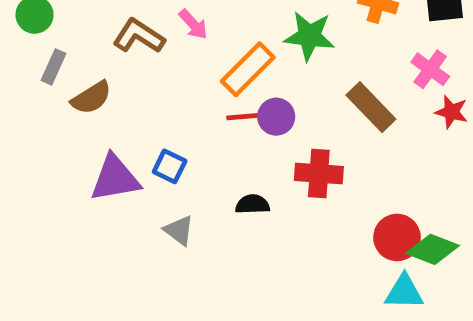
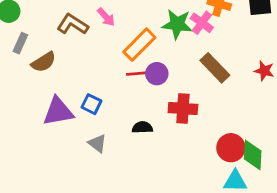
pink cross: (430, 69) -> (202, 23), moved
green diamond: (433, 249) -> (253, 155), turned 72

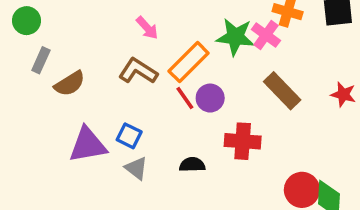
brown L-shape: (73, 24) -> (138, 71), moved
red line: (136, 74) -> (185, 98), turned 60
gray triangle: (97, 143) -> (136, 168), moved

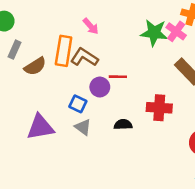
orange rectangle: (189, 62) -> (64, 51), moved, turned -36
red line: (185, 98) -> (118, 77), turned -54
purple circle: (210, 98) -> (100, 87), moved
purple triangle: (88, 145) -> (40, 127), moved

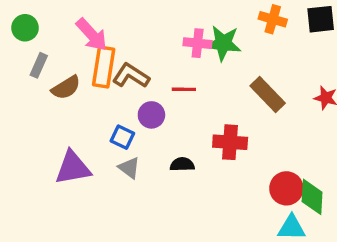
pink arrow: (91, 26) -> (92, 35), moved, size x1.5
pink cross: (176, 31) -> (198, 43), moved, turned -30
red line: (118, 77) -> (184, 89), moved

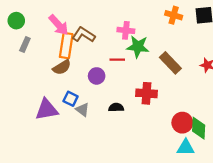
green star: (223, 43) -> (138, 47), moved
brown L-shape: (131, 76) -> (84, 35), moved
brown semicircle: (66, 88) -> (62, 67), moved
blue square: (122, 137) -> (71, 99), moved

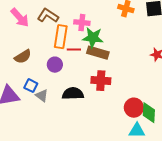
brown L-shape: (84, 35) -> (48, 16), moved
orange rectangle: (66, 46) -> (61, 37), moved
brown rectangle: (170, 63) -> (98, 53), moved, turned -30
black semicircle: (116, 107) -> (73, 94), size x1.5

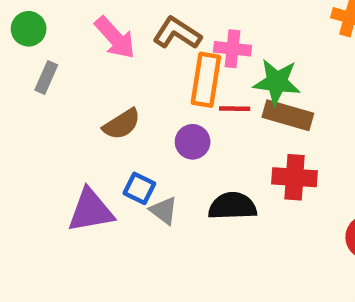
pink cross: (82, 23) -> (232, 49), moved

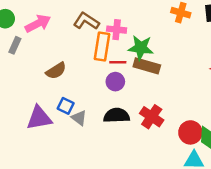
pink arrow: (115, 38) -> (38, 24), moved, turned -75
purple circle: (193, 142) -> (115, 82), moved
red cross: (295, 177) -> (152, 117), moved, turned 30

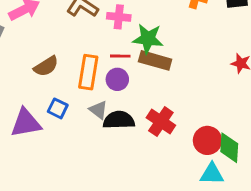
orange rectangle: (102, 47) -> (88, 72), moved
gray triangle: (79, 118) -> (98, 110), moved

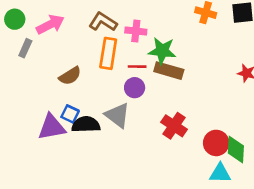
orange rectangle: (88, 72) -> (108, 53), moved
blue square: (58, 108) -> (70, 114), moved
gray triangle: (98, 110) -> (117, 115), size x1.5
black semicircle: (119, 120) -> (86, 125), moved

